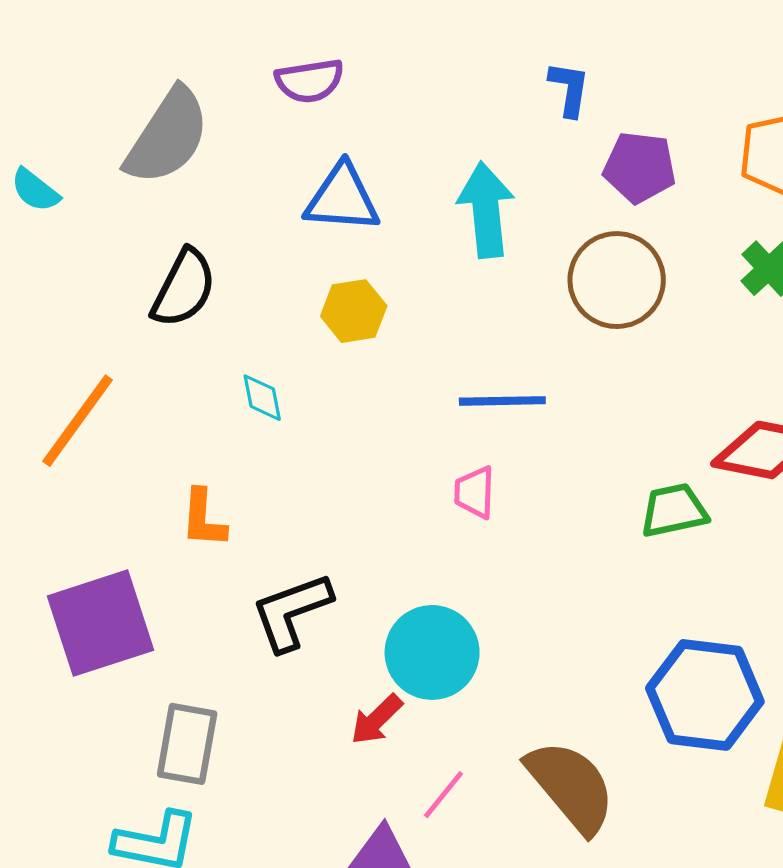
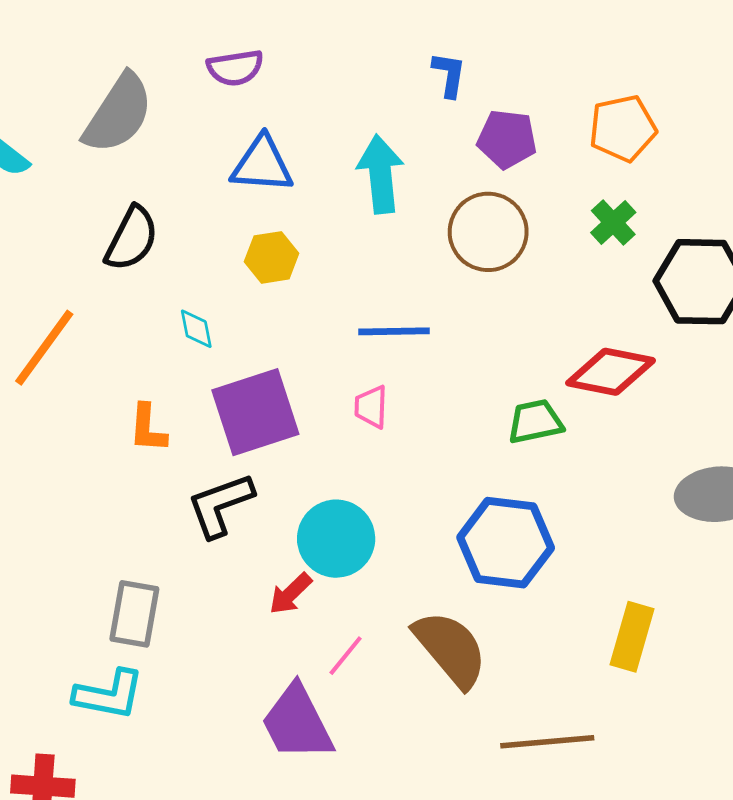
purple square: (100, 623) -> (255, 412), moved
blue hexagon: (705, 695) -> (506, 543), moved

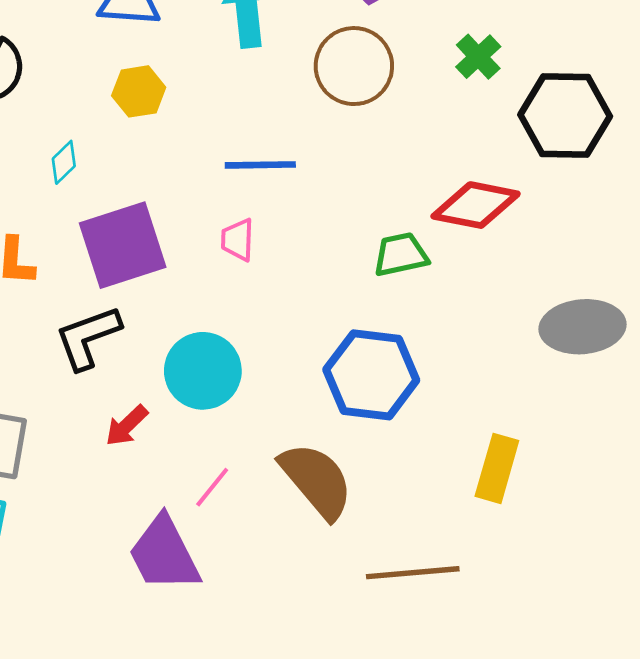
cyan diamond: (196, 329) -> (64, 162), turned 57
red arrow: (290, 594) -> (127, 426), moved

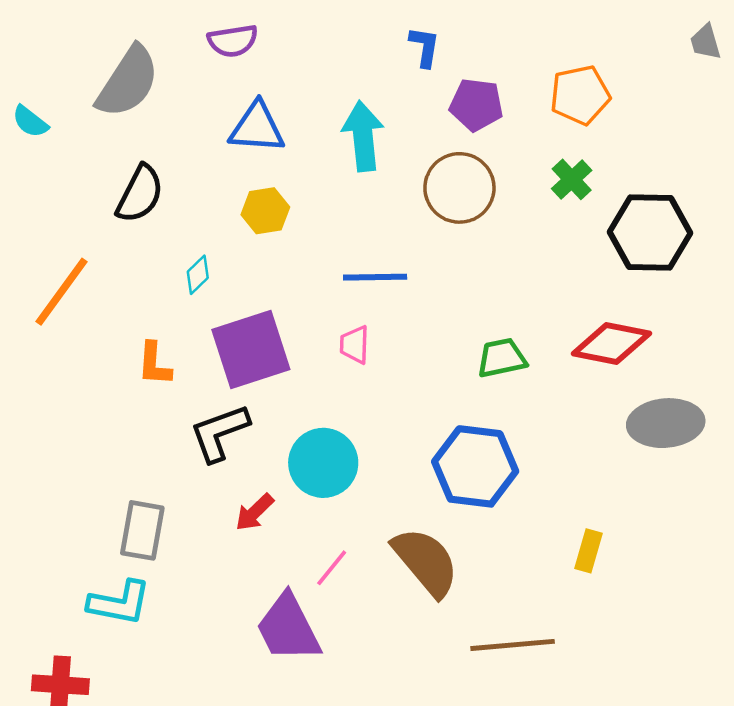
red diamond: (476, 205) -> (611, 343), moved
yellow rectangle: (497, 468) -> (589, 551), size x0.7

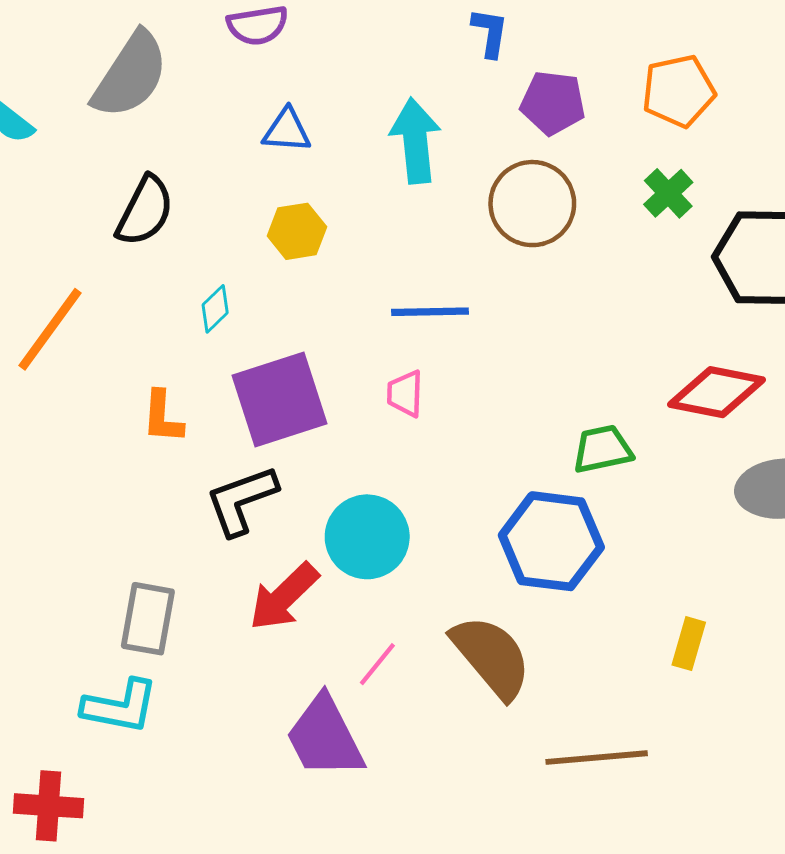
blue triangle: (257, 128) -> (287, 130), size x0.7
green trapezoid: (502, 358) -> (602, 449), moved
red arrow: (254, 512) -> (284, 597), size x1.5

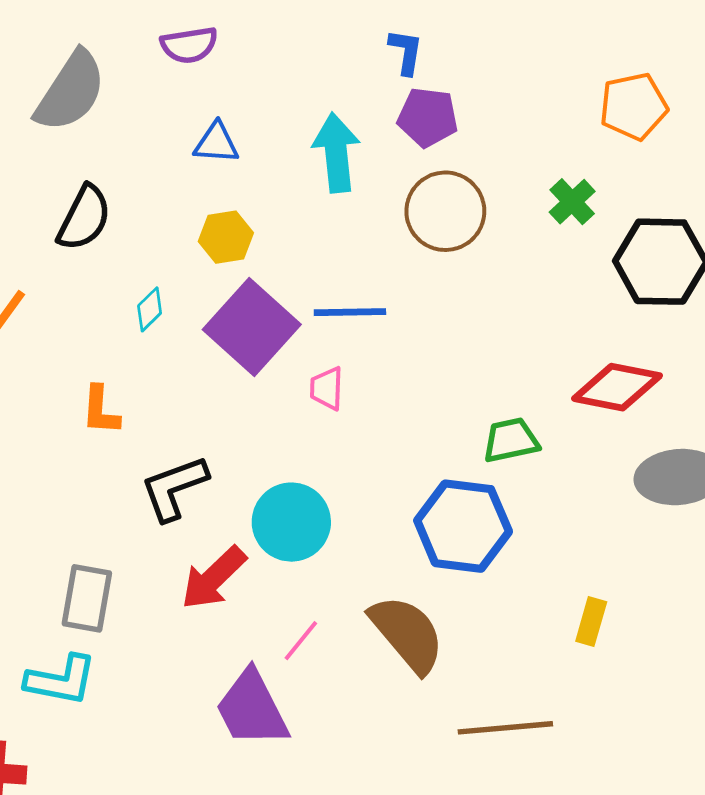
orange pentagon: (678, 91) -> (633, 106), moved
purple pentagon: (553, 103) -> (428, 117), moved
purple square: (279, 399) -> (252, 327), moved, turned -30

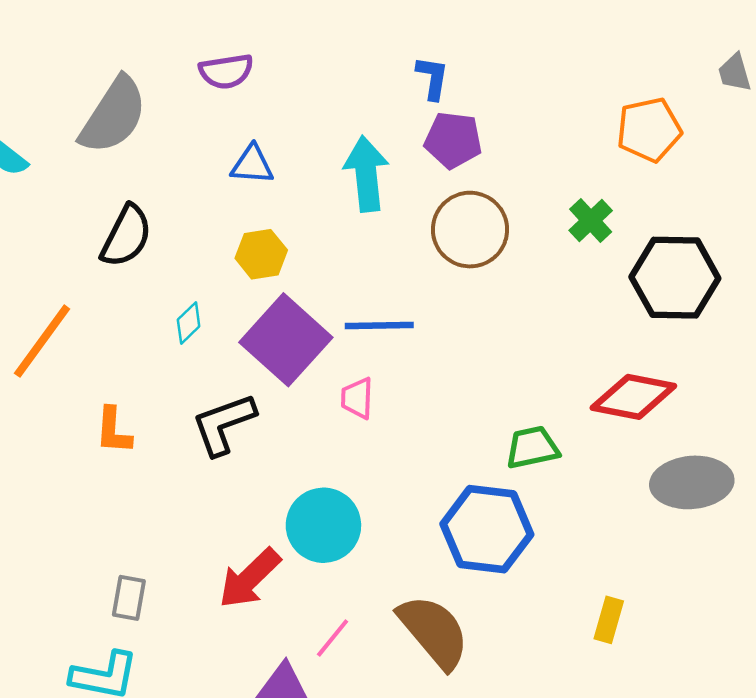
orange L-shape: (101, 410) -> (113, 431), moved
black L-shape: (174, 488) -> (224, 424), moved
gray rectangle: (87, 598) -> (129, 598), size x0.7

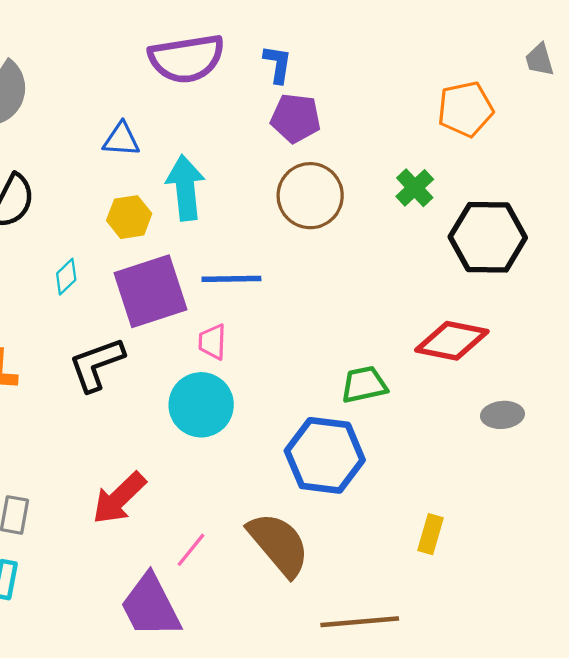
purple semicircle: (226, 71) -> (187, 59), moved, size x1.6
cyan arrow: (366, 174) -> (185, 188), moved
purple square: (286, 340) -> (151, 291), turned 30
gray ellipse: (692, 482) -> (502, 415), size x0.6
cyan circle: (323, 525) -> (201, 405), moved

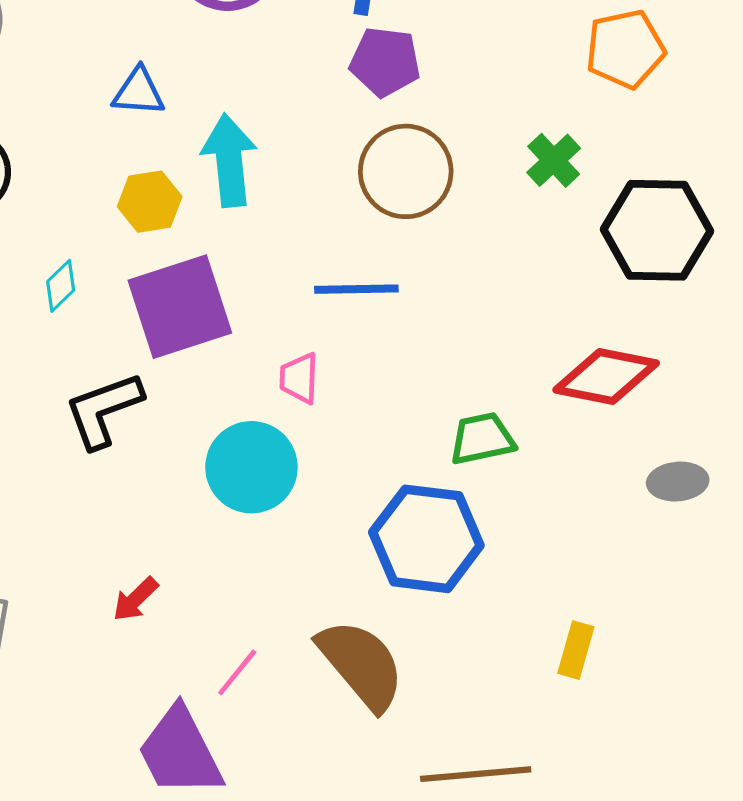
blue line: (231, 279) -> (356, 289), moved
pink trapezoid: (212, 342) -> (299, 378), moved
red arrow: (119, 498) -> (135, 599), size x0.6

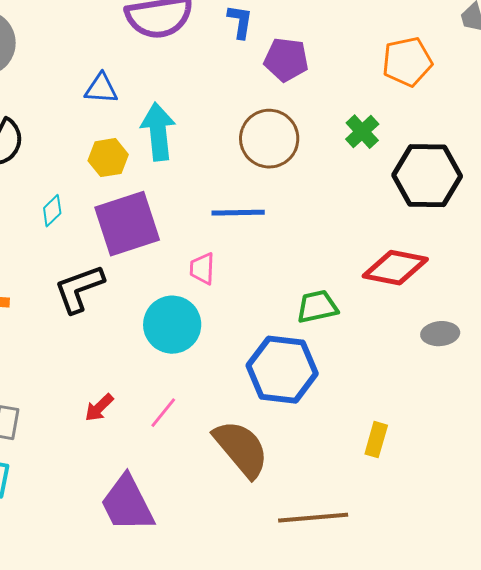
purple pentagon: (385, 62) -> (286, 60), moved
pink line: (237, 672) -> (163, 413), moved

